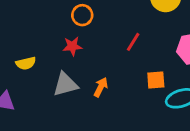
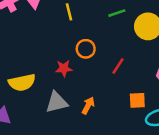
orange circle: (82, 15) -> (86, 49), moved
yellow semicircle: (26, 63) -> (22, 82), size x1.5

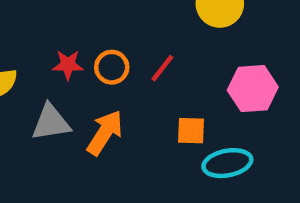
orange circle: (86, 49) -> (112, 67), moved
orange arrow: (88, 106) -> (105, 133), size x1.5

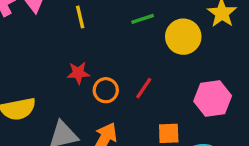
red star: (68, 65) -> (78, 73), moved

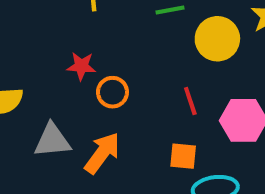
red line: (144, 88) -> (190, 101), moved, turned -60

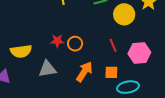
red star: (81, 66) -> (57, 41), moved
orange arrow: (102, 153) -> (84, 72), moved

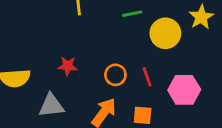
orange circle: (75, 44) -> (115, 75), moved

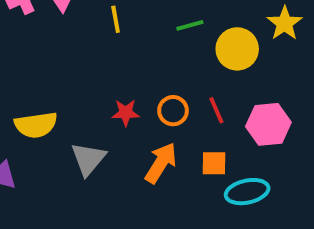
red star: (68, 66) -> (126, 113), moved
gray triangle: (51, 106) -> (88, 159), turned -40

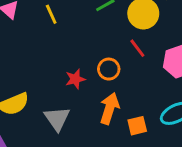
red line: (216, 110) -> (137, 48), moved
orange square: (214, 163) -> (137, 126), moved

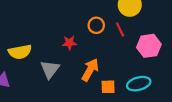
orange circle: (109, 69) -> (96, 25), moved

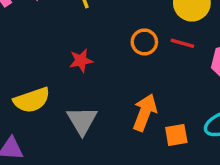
red line: (120, 29) -> (182, 43), turned -40
red star: (69, 43) -> (81, 61), moved

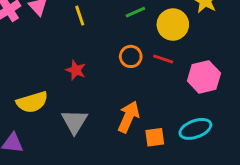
red star: (81, 61) -> (76, 70), turned 30

